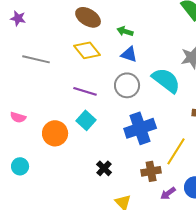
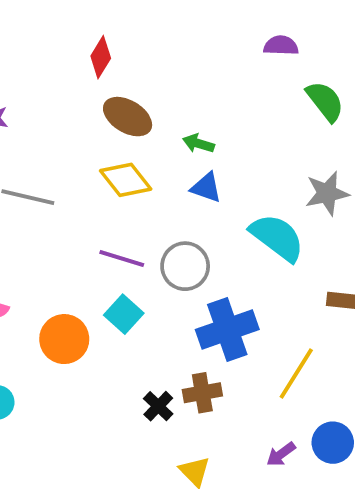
gray circle: (127, 85) -> (185, 266), moved
brown cross: (151, 171) -> (202, 393), moved

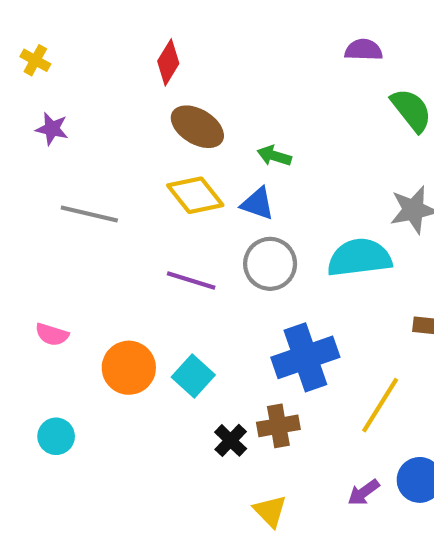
blue triangle: (206, 188) -> (258, 204), moved
cyan semicircle: (277, 237) -> (359, 258), turned -44
gray circle: (185, 266) -> (270, 264), moved
cyan square: (124, 314) -> (193, 376), moved

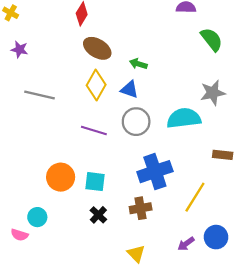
yellow diamond: (195, 195) -> (96, 85), turned 68
pink semicircle: (52, 334) -> (20, 235), moved
cyan square: (193, 376) -> (95, 182), turned -35
cyan circle: (56, 436) -> (37, 217), moved
black cross: (231, 440) -> (98, 215), moved

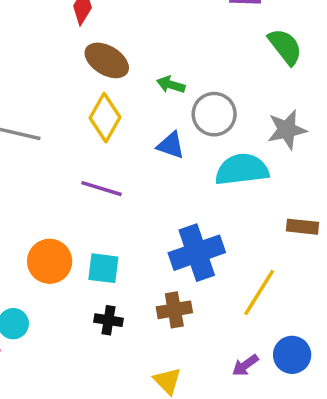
blue triangle: (129, 89) -> (171, 145), moved
gray circle: (136, 122) -> (214, 114), moved
black cross: (98, 215) -> (108, 320), turned -35

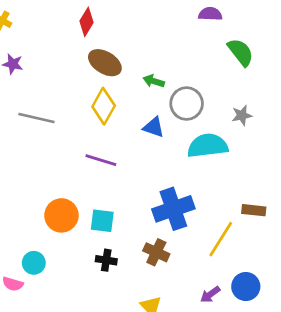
gray star: (287, 130) -> (242, 115), size x0.7
brown rectangle: (302, 227) -> (254, 210), moved
brown cross: (174, 310) -> (156, 252), turned 35

